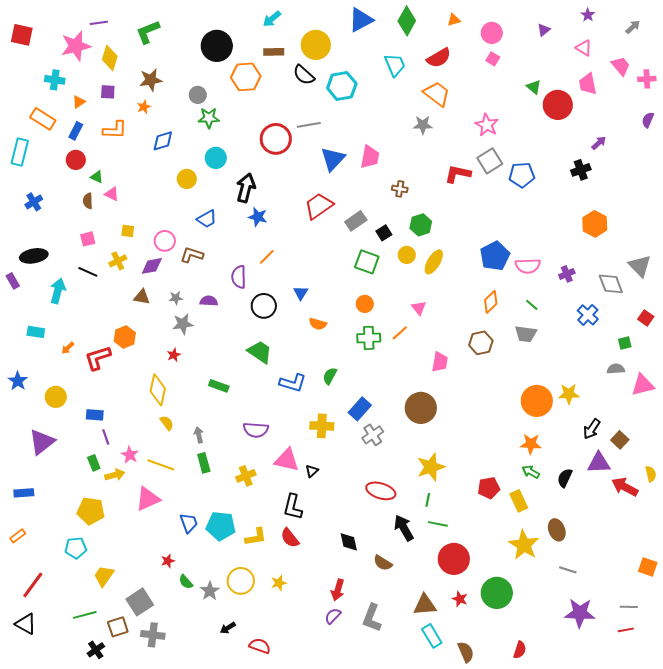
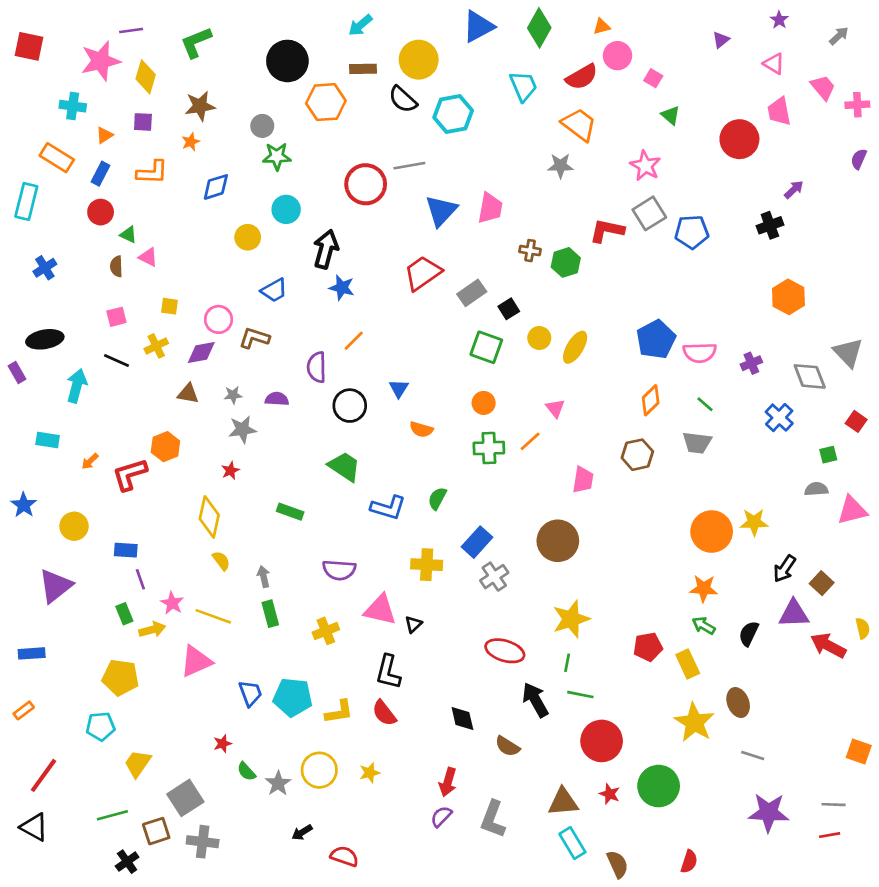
pink circle: (492, 33) -> (617, 56), moved
green triangle: (534, 87) -> (671, 115), moved
green hexagon: (421, 225) -> (566, 262), moved

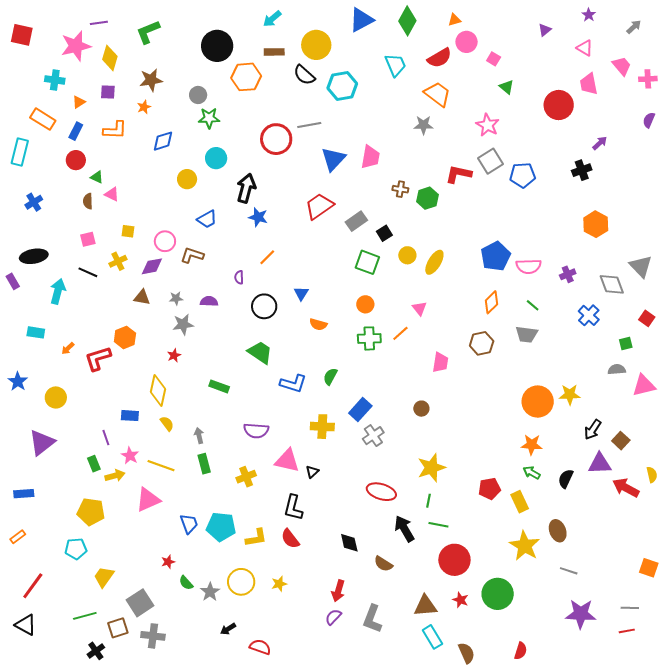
purple semicircle: (317, 367) -> (239, 277), size x0.6
brown circle: (558, 541) -> (421, 409), size x0.5
blue rectangle: (126, 550) -> (130, 416), moved

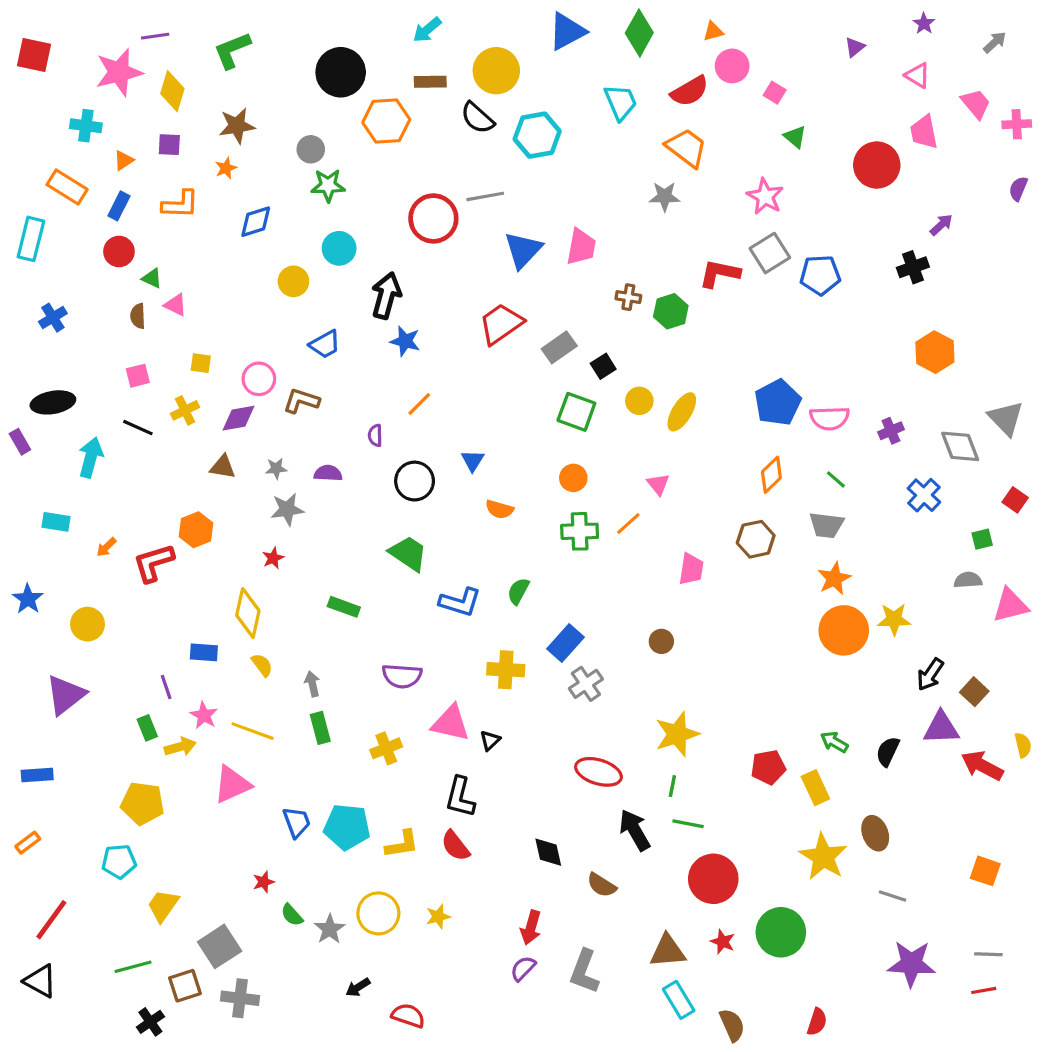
orange star: (532, 445) -> (834, 579), moved, turned -30
orange square: (649, 568) -> (985, 871), moved

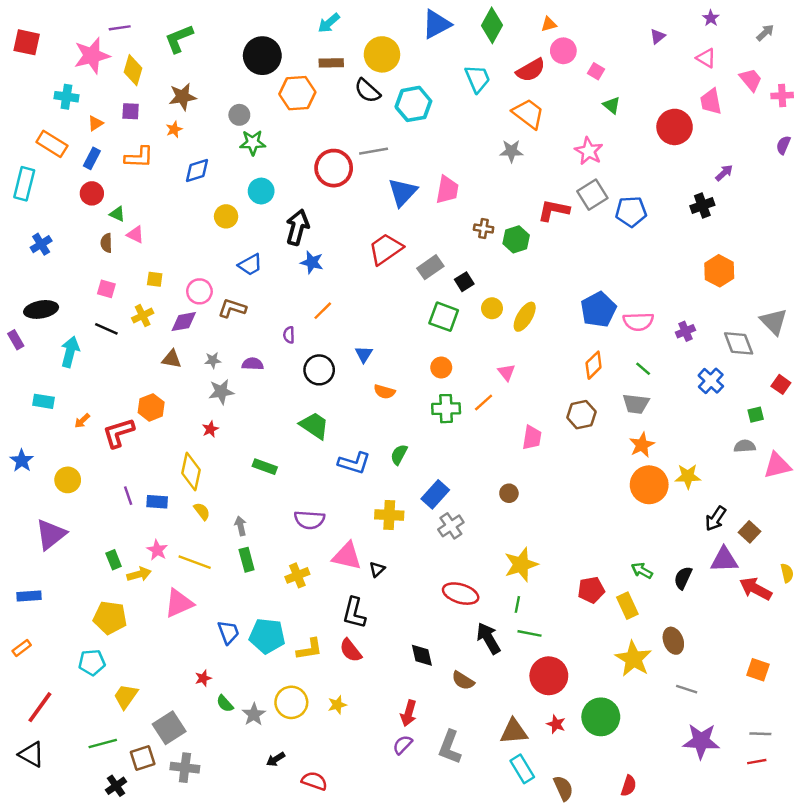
pink square: (138, 376) -> (106, 289), turned 30
purple line: (166, 687) -> (128, 496), moved

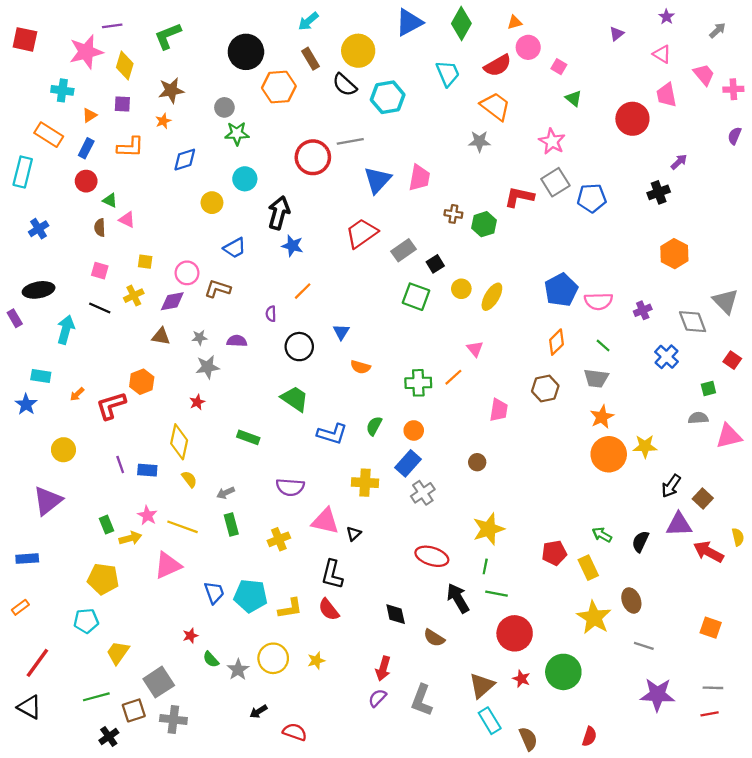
brown rectangle: (331, 63) -> (311, 59), turned 60
orange circle: (441, 368) -> (414, 430), moved
blue star: (22, 461) -> (26, 404), moved
gray arrow: (241, 526) -> (226, 493), turned -102
brown triangle: (514, 731) -> (482, 685), turned -36

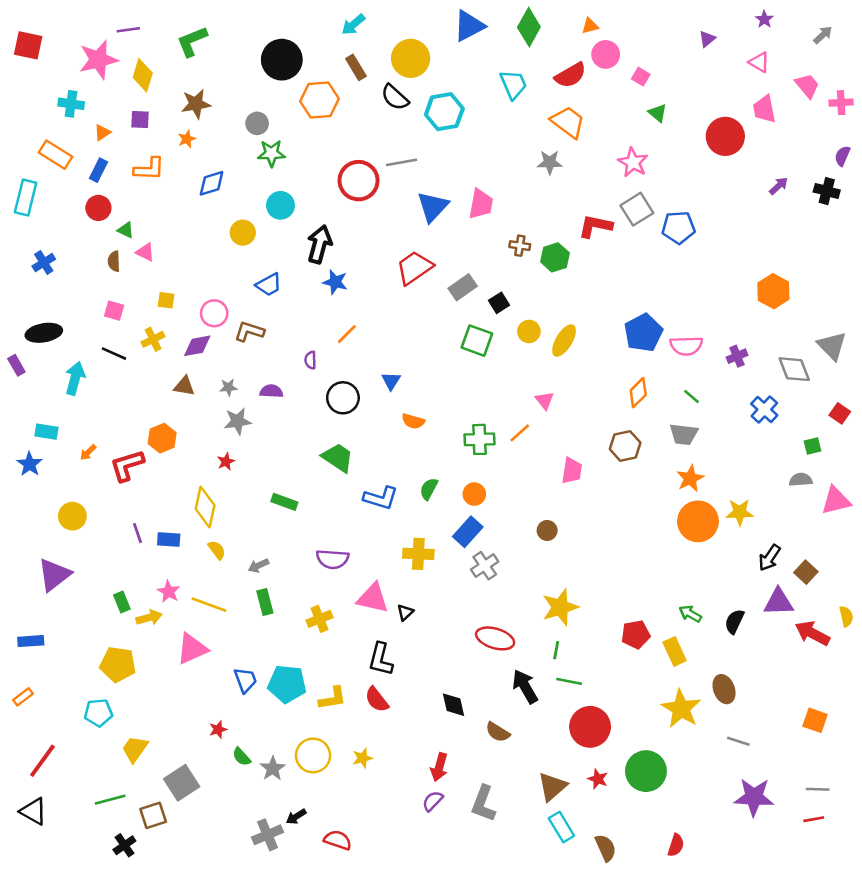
black cross: (659, 192) -> (827, 191), moved, turned 35
gray cross: (173, 720) -> (267, 835), moved, turned -30

